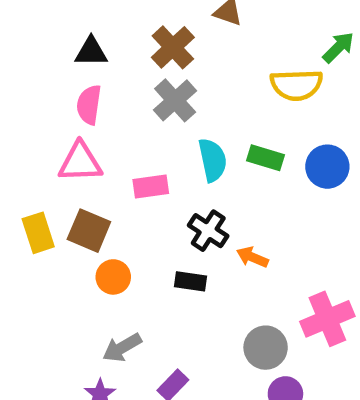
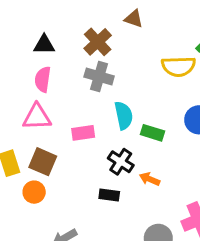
gray cross: (175, 100) -> (99, 77), turned -32
green rectangle: (266, 158) -> (153, 133), moved
orange circle: (113, 277) -> (34, 192), moved

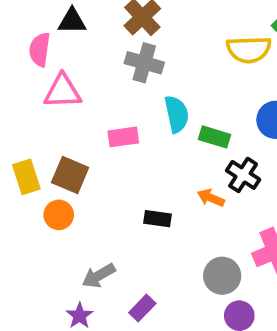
pink semicircle: (43, 79) -> (40, 50), moved
pink triangle: (37, 117) -> (62, 91), moved
black cross: (121, 162) -> (243, 175), moved

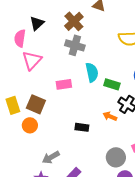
black triangle: (72, 21) -> (37, 23), turned -42
pink triangle: (62, 91) -> (32, 60), turned -45

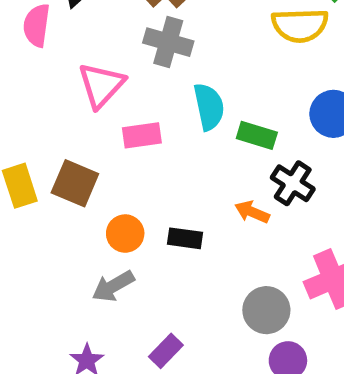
pink triangle: (32, 60) -> (101, 85), moved
orange circle: (30, 125) -> (125, 234), moved
gray arrow: (51, 157) -> (113, 286), moved

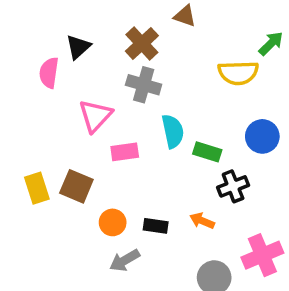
black cross: (293, 183) -> (233, 186), turned 36
orange arrow: (252, 212) -> (202, 221), moved
gray arrow: (113, 286) -> (125, 260), moved

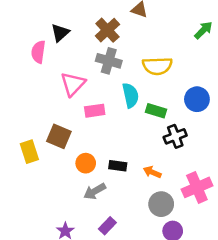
yellow semicircle: (238, 73) -> (157, 66), moved
yellow rectangle: (37, 188) -> (29, 152), moved
orange arrow: (202, 221) -> (152, 172), moved

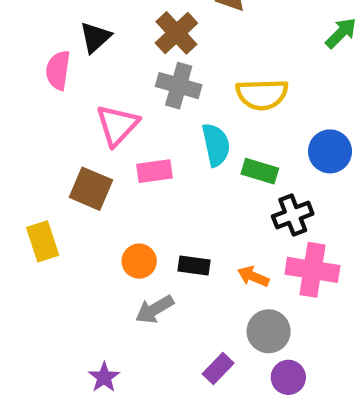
brown square: (59, 136) -> (91, 189), moved
pink cross: (197, 187) -> (312, 270), moved, turned 32
purple rectangle: (107, 226) -> (218, 369), moved

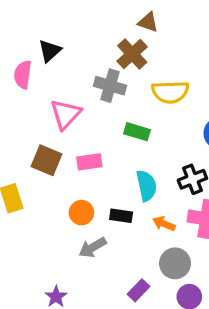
brown cross: (176, 33) -> (132, 54), moved
cyan semicircle: (216, 145) -> (146, 186), moved
pink rectangle: (155, 171) -> (89, 162), moved
green rectangle: (260, 171) -> (137, 132), moved

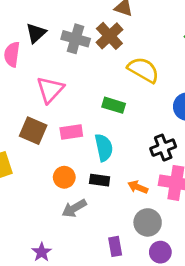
gray cross: (110, 86) -> (76, 39), moved
yellow semicircle: (170, 92) -> (143, 70), turned -148
cyan semicircle: (146, 186) -> (104, 148), moved
purple rectangle: (139, 290) -> (115, 246), turned -54

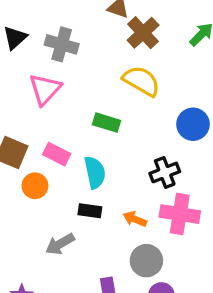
brown cross: (109, 36) -> (143, 33), moved
pink triangle: (50, 90) -> (45, 89), moved
pink rectangle: (71, 132) -> (57, 154), turned 35
orange circle: (64, 177) -> (35, 186), moved

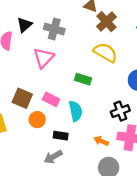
black rectangle: (90, 211) -> (61, 136), moved

